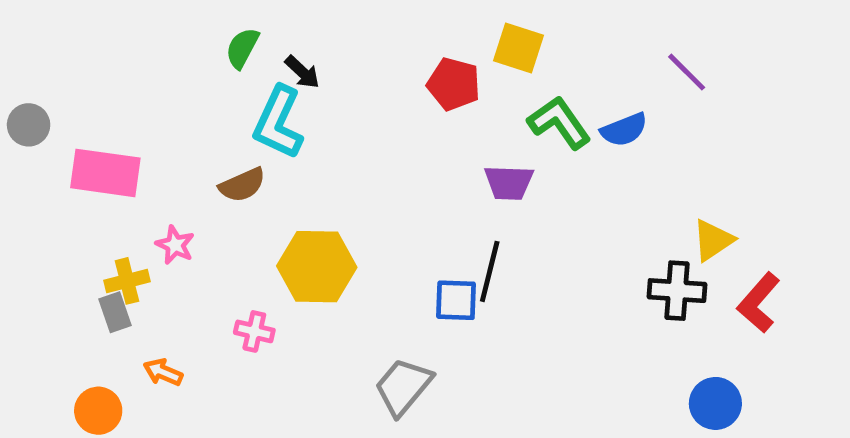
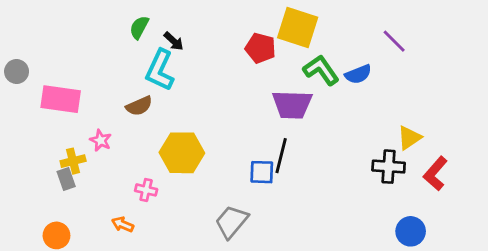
yellow square: (518, 48) -> (298, 27), size x1.4
purple trapezoid: (509, 183) -> (292, 105), size x1.4
orange arrow: (163, 372) -> (123, 224), moved

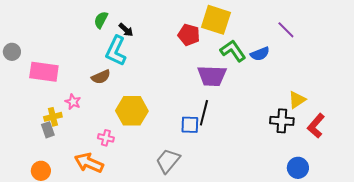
orange arrow: (123, 224) -> (89, 163), size x1.8

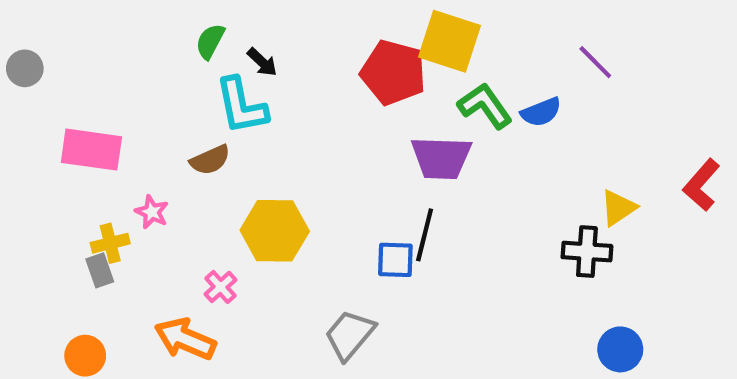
red pentagon: (189, 35) -> (393, 73), size x1.4
cyan L-shape: (116, 51) -> (241, 106), turned -36
gray circle: (12, 52) -> (25, 68), moved
red L-shape: (316, 126) -> (701, 185), moved
pink cross: (106, 138) -> (221, 287), turned 35

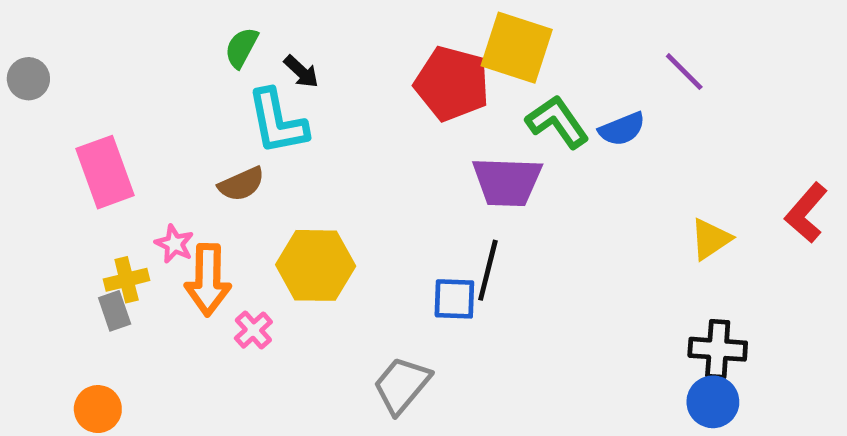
pink rectangle: (91, 150) -> (105, 172), turned 62
black cross: (587, 252) -> (718, 349), moved
orange arrow: (185, 339) -> (208, 280), moved, turned -112

